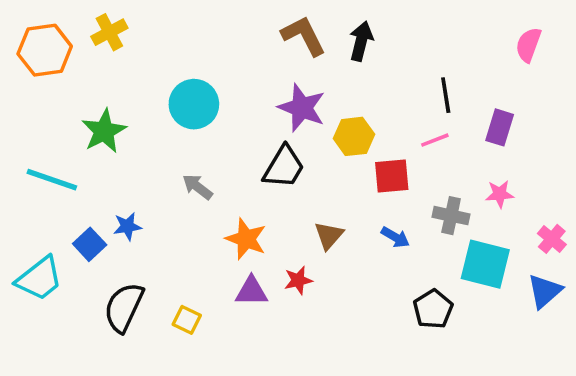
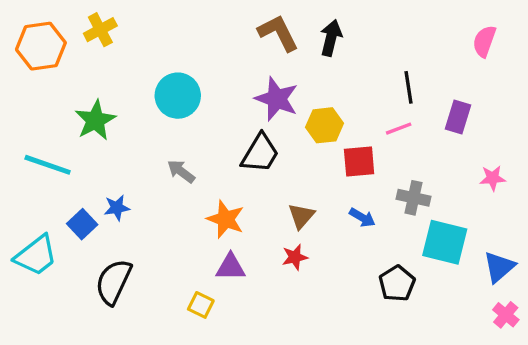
pink star: (500, 194) -> (493, 178), moved
pink cross: (552, 239) -> (506, 315), moved
red star: (298, 280) -> (295, 257), moved
yellow square: (187, 320) -> (201, 305), moved

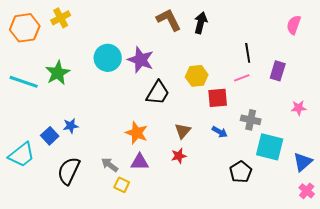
purple star: (277, 99) -> (141, 60), moved
cyan line: (48, 165) -> (24, 82), moved
gray arrow: (181, 171) -> (110, 165), moved

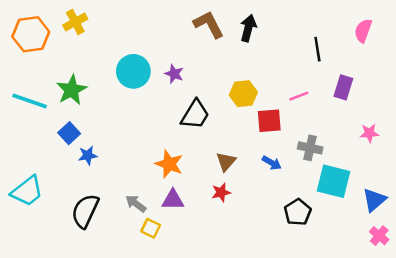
black line: (248, 53) -> (317, 49), moved
purple star: (141, 60) -> (174, 74), size x0.6
blue square: (50, 136) -> (69, 133), moved

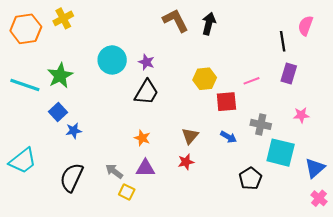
black line: (317, 49) -> (283, 41), moved
black trapezoid: (195, 115) -> (146, 92), moved
pink star: (369, 133) -> (301, 115), moved
orange star: (169, 164) -> (142, 138), size x0.7

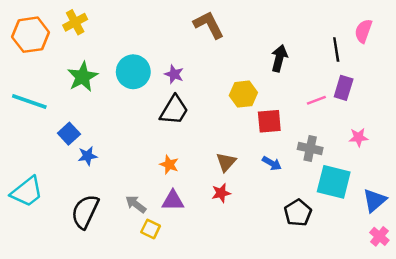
black arrow: (209, 24) -> (279, 58), moved
green star: (60, 76) -> (83, 77), moved
pink line: (251, 81) -> (316, 100), moved

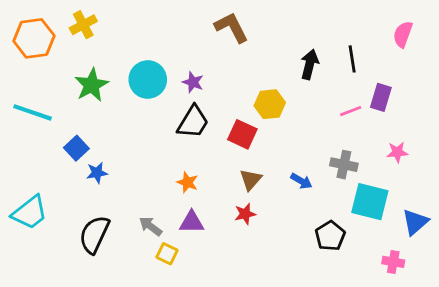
black line: (336, 49) -> (352, 59), moved
red square: (269, 121) -> (242, 134), moved, turned 30
pink cross: (379, 236) -> (393, 262), moved, turned -30

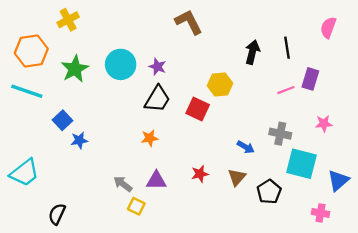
orange hexagon: (34, 38) -> (31, 51), moved
brown triangle: (251, 180) -> (237, 177), moved
orange star: (188, 182) -> (150, 138), moved, turned -30
black semicircle: (94, 234) -> (57, 214), moved, size x0.7

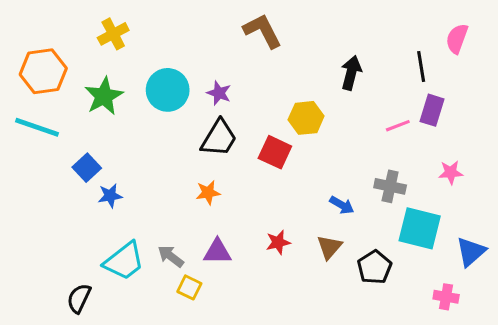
yellow cross: (68, 20) -> (113, 34), moved
black line: (287, 48) -> (421, 67), moved
cyan trapezoid: (25, 173) -> (124, 261), moved

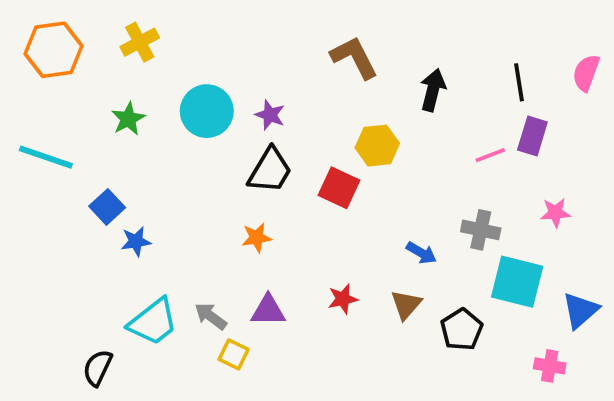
brown L-shape: (263, 31) -> (354, 57), moved
pink semicircle: (457, 39) -> (586, 73), moved
orange hexagon: (43, 71) -> (54, 50), moved
green star: (104, 96) -> (128, 119), size x0.7

